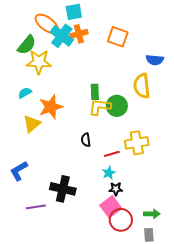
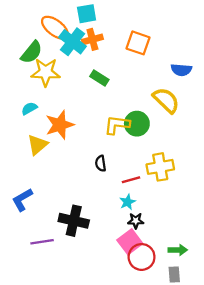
yellow semicircle: (142, 86) -> (166, 100), turned 140
green rectangle: (95, 92) -> (99, 78), moved, turned -56

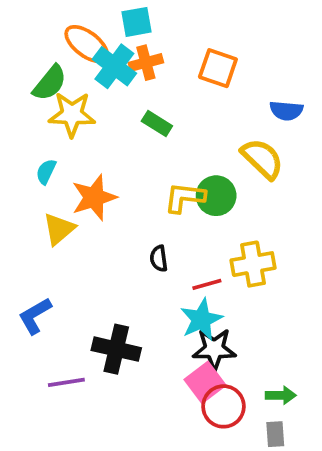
cyan semicircle: (29, 108) -> (46, 172), turned -35
cyan star: (127, 202) -> (201, 320), size x1.6
black star: (136, 221) -> (214, 349), size x1.6

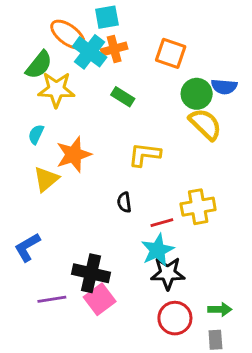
green circle: (216, 196) -> (197, 94), moved
pink square: (205, 382) -> (100, 299), moved

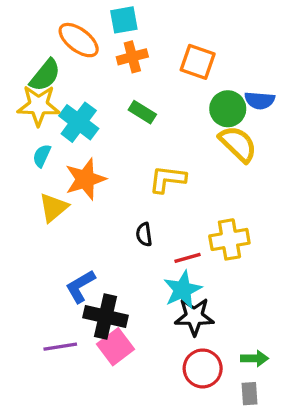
cyan cross: (90, 52) -> (79, 122), moved
yellow star: (56, 89) -> (38, 105), moved
blue L-shape: (27, 247) -> (80, 286), moved

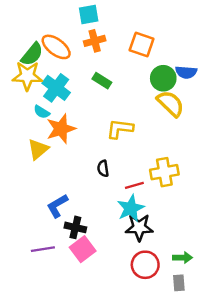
orange ellipse: (79, 40) -> (56, 47), moved
cyan semicircle: (42, 156) -> (42, 112), moved, turned -84
black cross: (105, 317) -> (75, 227), size x0.7

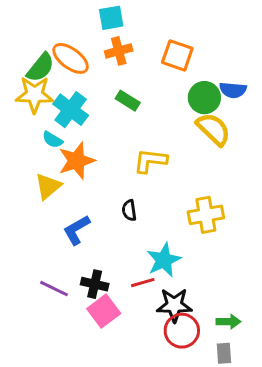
red line: (134, 185) -> (143, 283), moved
blue L-shape: (57, 206) -> (77, 230), moved
black star: (139, 227) -> (174, 305), moved
purple line: (43, 249) -> (54, 289), moved, turned 35

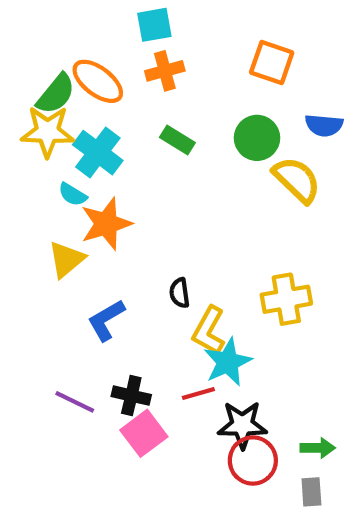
orange square: (177, 55) -> (272, 62), moved
green circle: (204, 98) -> (257, 138), moved
yellow L-shape: (150, 161) -> (209, 331), moved, turned -68

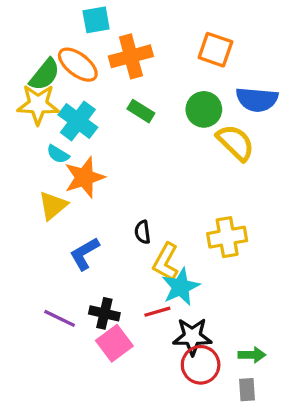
cyan square: (154, 25) -> (96, 20), moved
orange cross: (165, 71) -> (131, 56), size x1.4
blue semicircle: (324, 125) -> (257, 99), size x1.4

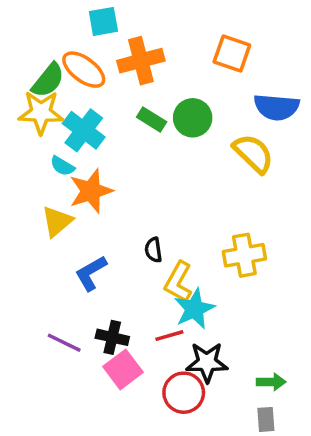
green circle: (204, 109) -> (193, 118), moved
red circle: (201, 365) -> (184, 393), moved

